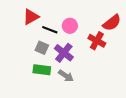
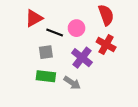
red semicircle: (112, 23) -> (106, 15), moved, turned -72
gray square: (42, 48) -> (46, 52), turned -32
purple cross: (64, 53) -> (82, 58), moved

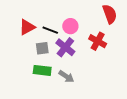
red semicircle: (106, 15) -> (110, 14), moved
red triangle: (34, 18) -> (27, 27), moved
purple cross: (82, 58) -> (65, 47), moved

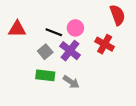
red triangle: (27, 27) -> (17, 29), moved, turned 30
gray square: (42, 48) -> (45, 52), turned -32

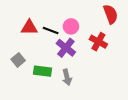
red triangle: (17, 29) -> (29, 27), moved
gray square: (45, 52) -> (18, 60), moved
gray arrow: (71, 82) -> (67, 77), turned 42

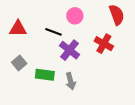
pink circle: (71, 26) -> (75, 16), moved
red triangle: (29, 27) -> (18, 29), moved

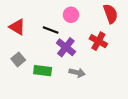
red triangle: (18, 29) -> (17, 27), turned 30
gray arrow: (71, 81) -> (77, 73), moved, turned -63

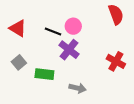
pink circle: (71, 15) -> (73, 26), moved
red cross: (98, 41) -> (116, 61), moved
gray arrow: (77, 73) -> (78, 88), moved

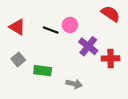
red semicircle: (116, 14) -> (111, 14), turned -36
purple cross: (69, 50) -> (88, 46), moved
red cross: (116, 61) -> (111, 58), turned -30

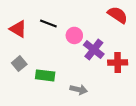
pink circle: (70, 25) -> (74, 35), moved
black line: (51, 30) -> (48, 24), moved

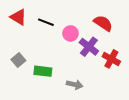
red semicircle: (118, 15) -> (103, 23), moved
red triangle: (18, 29) -> (18, 17), moved
red cross: (118, 62) -> (111, 59), turned 30

